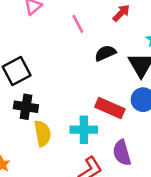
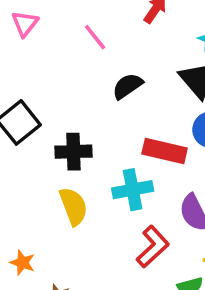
black semicircle: (105, 53) -> (127, 86), moved
black cross: (26, 107) -> (73, 152), moved

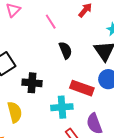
black semicircle: (127, 86) -> (65, 50), turned 96
yellow semicircle: (73, 206) -> (15, 112), moved

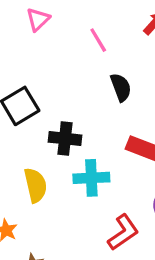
cyan cross: (62, 107) -> (91, 178), moved

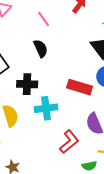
black semicircle: (121, 87) -> (41, 48), moved

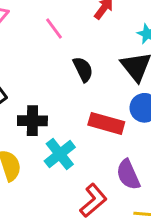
black semicircle: (41, 48) -> (83, 69), moved
cyan cross: (46, 108) -> (60, 154), turned -30

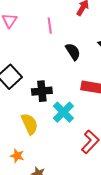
pink line: (54, 29) -> (50, 26), turned 35

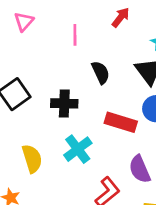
black cross: (42, 91) -> (64, 103), moved

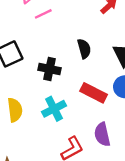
pink line: (75, 35) -> (43, 14), moved, turned 54

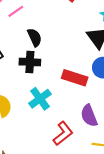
black semicircle: (84, 49) -> (35, 37), moved

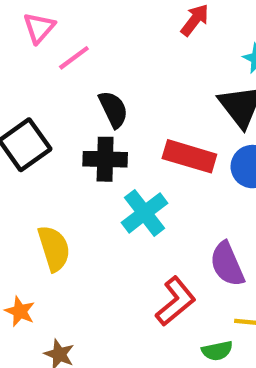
red rectangle: (75, 78) -> (189, 156), moved
cyan cross: (40, 99) -> (145, 213), moved

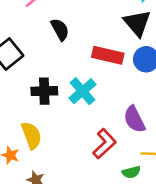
black cross: (105, 159) -> (44, 91), moved
yellow semicircle: (54, 248) -> (31, 135), moved

